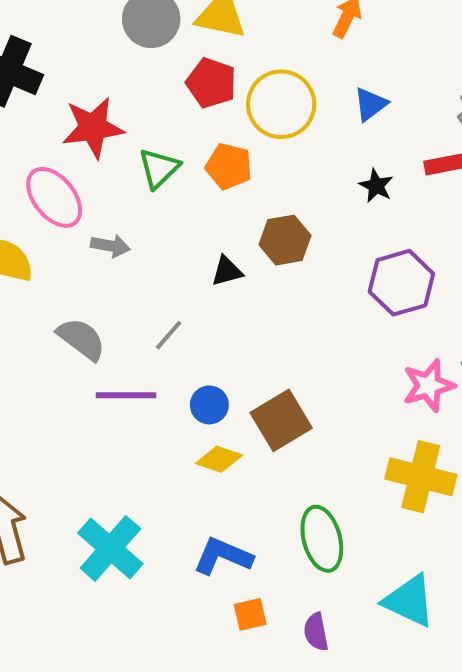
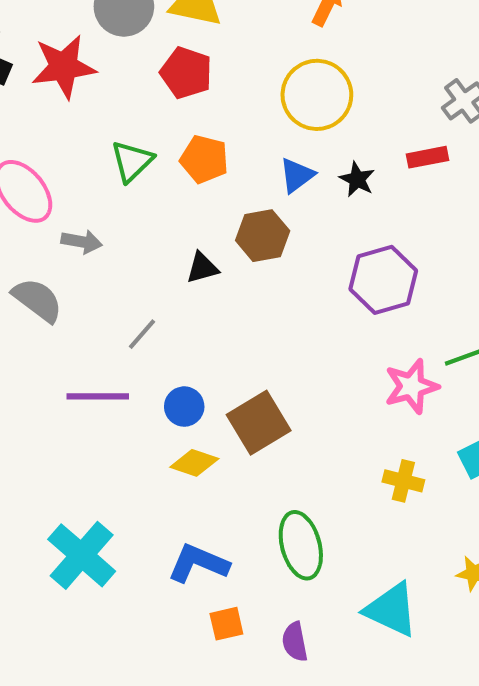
yellow circle: (281, 104) -> (317, 95), moved
blue triangle: (370, 104) -> (297, 175), moved
red star: (93, 128) -> (64, 67), moved
gray semicircle: (81, 339) -> (37, 300), moved
yellow cross: (421, 477) -> (403, 481), size x0.6

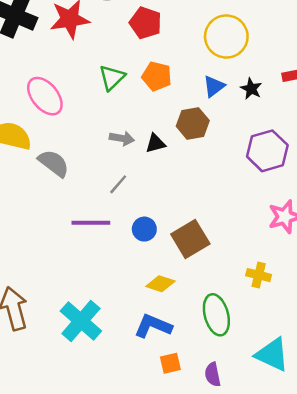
gray arrow: (82, 242) -> (122, 138), moved
yellow diamond: (194, 463) -> (160, 284), moved
yellow cross: (403, 481) -> (259, 275), moved

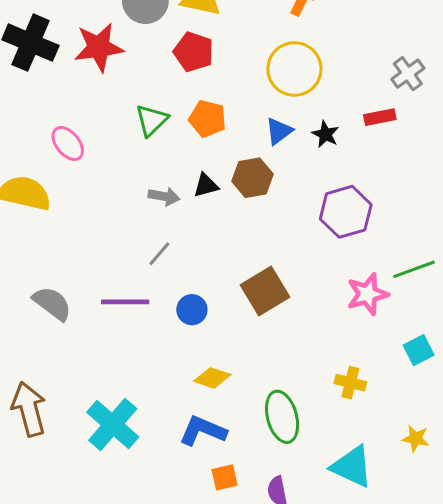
pink ellipse: (45, 96) -> (68, 144), size x0.7
black triangle: (155, 143) -> (206, 185), moved
gray semicircle: (54, 163) -> (52, 303), moved
brown square: (190, 239) -> (265, 291), moved
yellow cross: (259, 275) -> (350, 383), moved

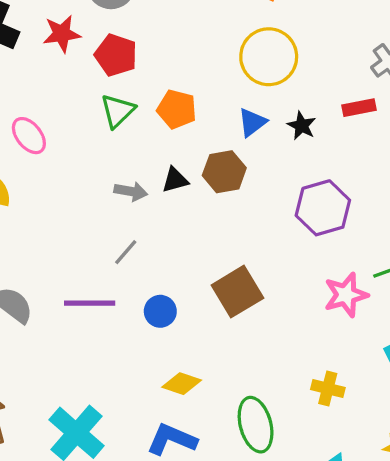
red star: (99, 47) -> (62, 34), size x0.7
red pentagon: (194, 52) -> (116, 55), moved

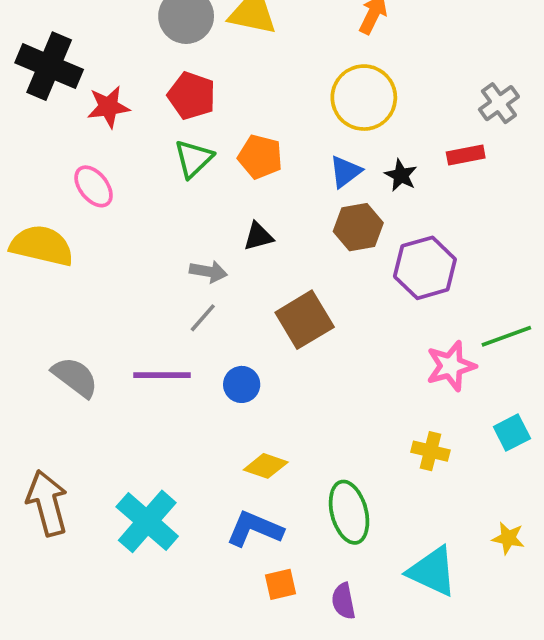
red star: (62, 34) -> (108, 107), moved
brown hexagon: (224, 172) -> (358, 227), moved
gray arrow: (131, 191) -> (208, 272), moved
brown square: (237, 292) -> (305, 320), moved
yellow cross: (328, 388) -> (430, 451), moved

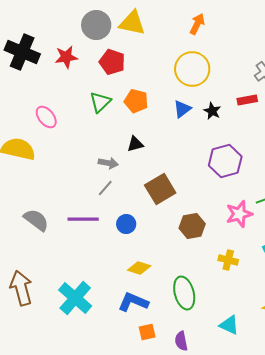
red pentagon: (192, 96) -> (112, 62), moved
red star: (108, 107) -> (66, 57), moved
brown hexagon: (358, 227) -> (192, 226), moved
cyan triangle: (432, 571) -> (229, 325), size x0.7

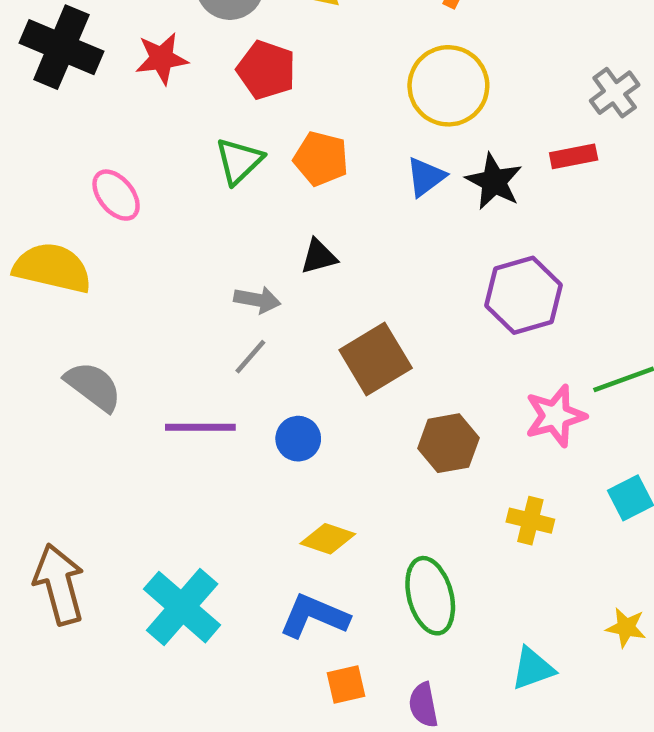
black star: (212, 111) -> (494, 181), size x1.4
gray semicircle: (36, 220) -> (93, 386), moved
cyan triangle: (229, 325) -> (533, 669), turned -45

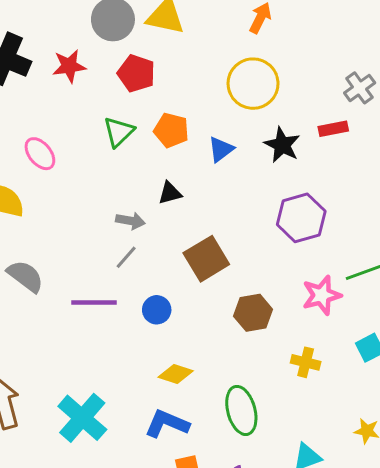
blue triangle: (426, 177) -> (221, 149), moved

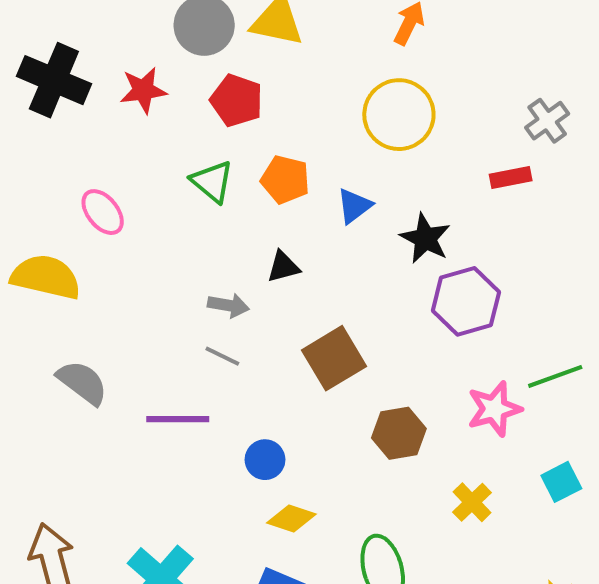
green triangle: (119, 132) -> (212, 182), turned -36
black star: (282, 145) -> (425, 238), moved
gray line: (126, 257) -> (222, 356), turned 75
blue circle: (157, 310) -> (265, 460), moved
yellow cross: (306, 362) -> (472, 502), turned 32

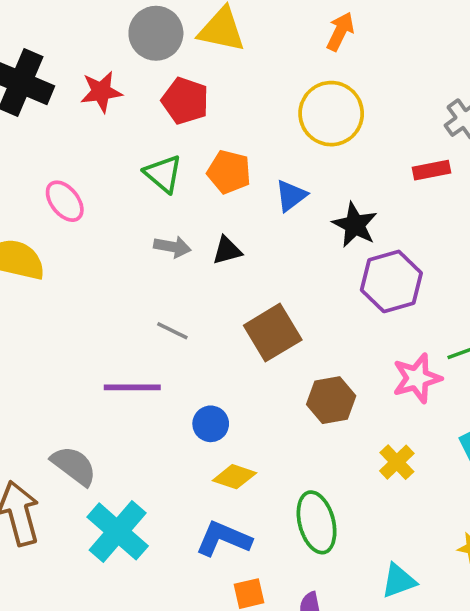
gray arrow: (228, 305) -> (172, 247), moved
gray semicircle: (82, 383) -> (74, 466), moved

